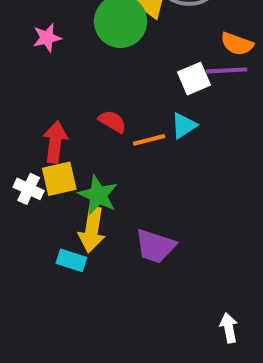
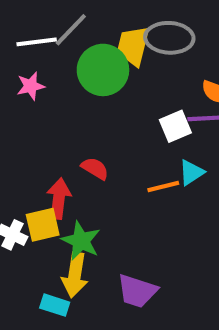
cyan triangle: (184, 126) -> (191, 172), moved
orange line: (149, 140) -> (163, 187), moved
red arrow: (55, 142) -> (59, 199), moved

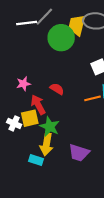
pink star: (31, 86) -> (23, 84), moved
red arrow: (59, 199) -> (38, 105), turned -36

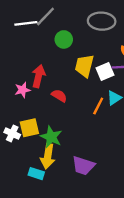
yellow trapezoid: (77, 25) -> (84, 66), moved
green circle: (61, 38) -> (64, 39), size x0.6
orange line: (93, 98) -> (98, 106), turned -49
red arrow: (38, 105) -> (39, 76), moved, turned 42

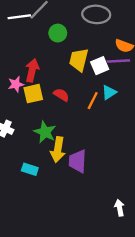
red semicircle: (59, 96) -> (61, 95), moved
yellow square: (29, 128) -> (33, 94), moved
yellow arrow: (48, 156) -> (58, 150), moved
purple trapezoid: (83, 166) -> (78, 161), turned 75

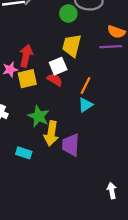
green circle: (58, 33) -> (68, 14), moved
white square: (100, 66) -> (58, 66), moved
cyan triangle: (109, 92) -> (85, 105), moved

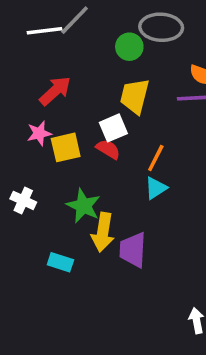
red arrow: (26, 56) -> (55, 91), moved, turned 35

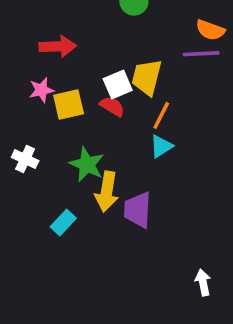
red arrow: (55, 91) -> (58, 46), turned 40
yellow trapezoid: (135, 96) -> (147, 77), moved
cyan rectangle: (60, 262) -> (63, 223), turned -65

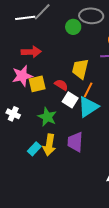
white square: (118, 85) -> (70, 100), moved, turned -35
pink star: (41, 90) -> (22, 76), size x1.5
cyan triangle: (161, 146) -> (88, 107), size x1.6
yellow arrow: (107, 192) -> (49, 145), moved

